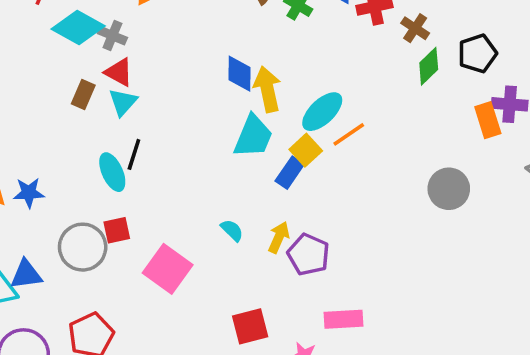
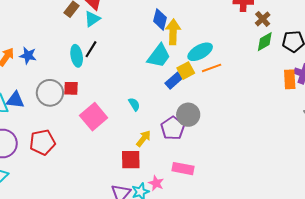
gray circle: (449, 189) -> (188, 115), moved
yellow arrow: (279, 237) -> (144, 138), moved

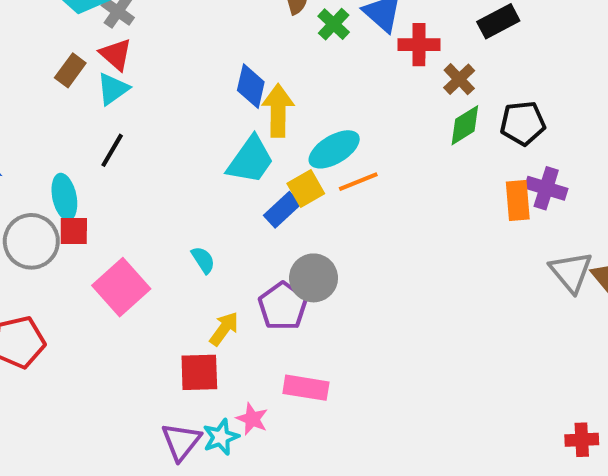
cyan ellipse: (77, 56) -> (64, 197), moved

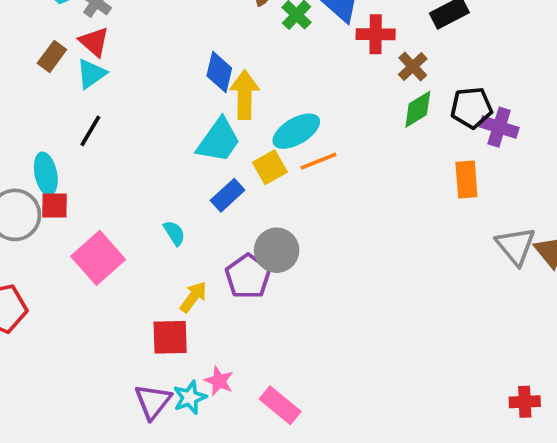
purple cross: (546, 188) -> (499, 127), moved
blue rectangle: (282, 210) -> (228, 195), moved
pink rectangle: (306, 388) -> (280, 405), moved, turned 30

